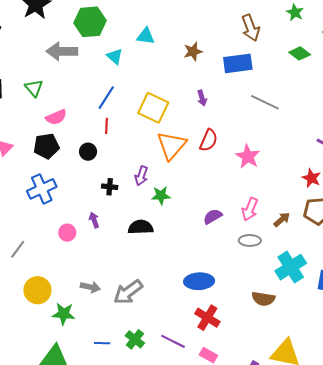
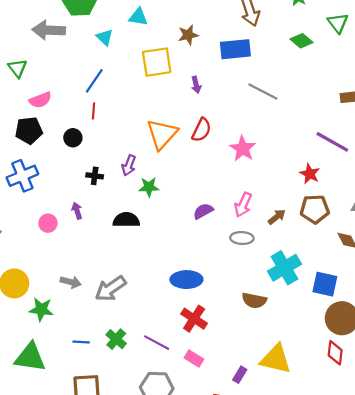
yellow square: (153, 108) -> (157, 62), moved, turned -36

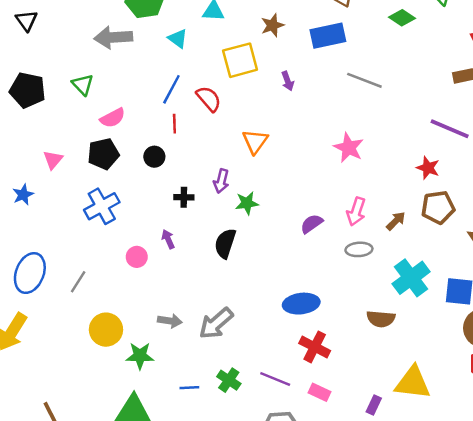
red semicircle: (202, 130) -> (209, 99), moved, turned -60
orange triangle: (162, 134) -> (255, 141), size x0.7
black semicircle: (126, 220) -> (225, 243), turned -65

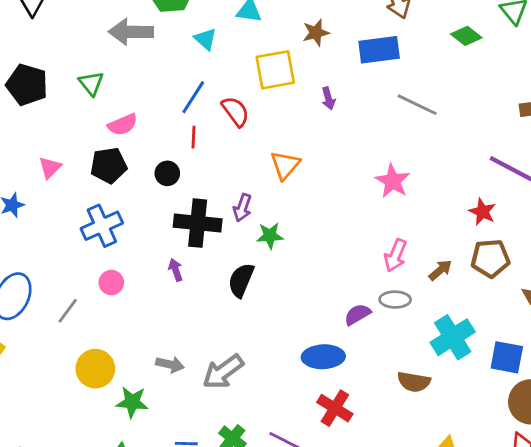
black cross: (184, 197) -> (198, 223), size x2.0
purple semicircle: (312, 224) -> (357, 314), moved
pink circle: (137, 257) -> (111, 283), moved

